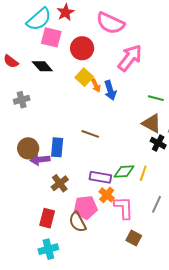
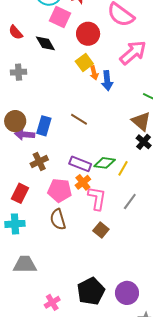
brown semicircle: (78, 222) -> (58, 219), moved

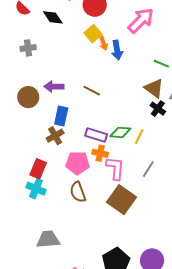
blue rectangle: (44, 126) -> (61, 116), moved
purple arrow: (25, 134) -> (54, 87), moved
orange cross: (83, 182) -> (100, 153), turned -35
cyan cross: (15, 224) -> (36, 189), moved, turned 30
brown square: (101, 230) -> (121, 200), size x1.8

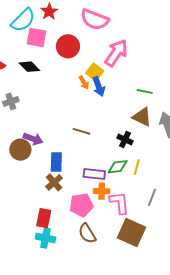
yellow square: (93, 34) -> (95, 72), moved
purple arrow: (54, 87) -> (33, 139), moved, turned -150
black cross: (158, 109) -> (125, 140), moved

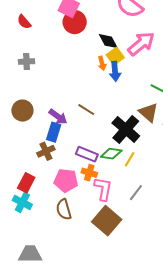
red circle: (68, 46) -> (75, 22), moved
black diamond: (29, 67) -> (108, 41), moved
purple arrow: (33, 139) -> (58, 117), moved
black cross: (125, 140) -> (126, 129), size x1.8

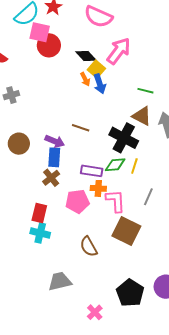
brown semicircle: (64, 209) -> (89, 247), moved

